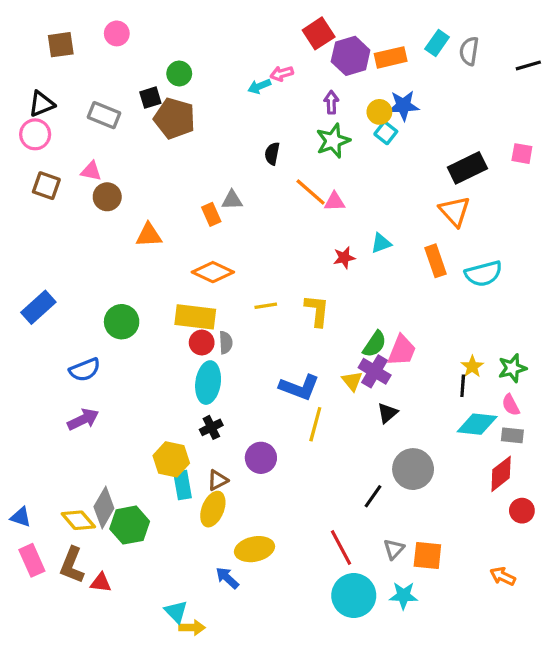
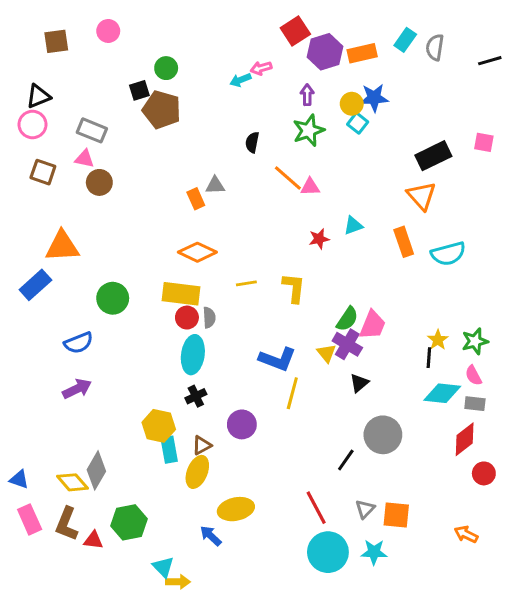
gray rectangle: (104, 115) -> (92, 130), moved
orange triangle: (149, 235) -> (62, 246), moved, size x1.4
green hexagon: (130, 525) -> (129, 522), moved

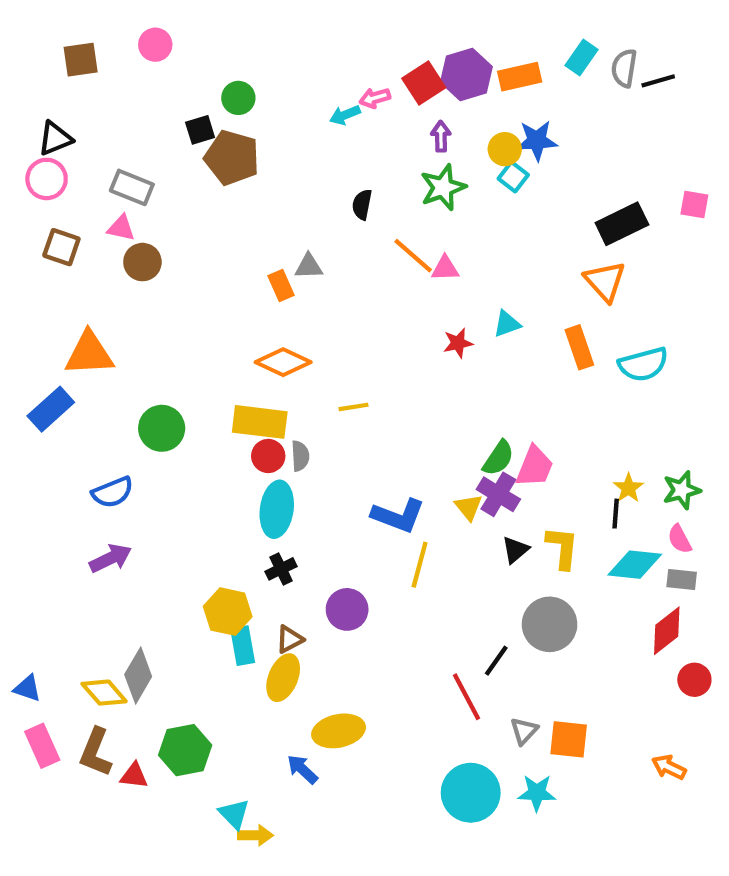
red square: (295, 31) -> (424, 83), moved
black line: (490, 61) -> (658, 81), moved
yellow L-shape: (294, 288) -> (562, 548), moved
red line: (316, 508) -> (466, 697), moved

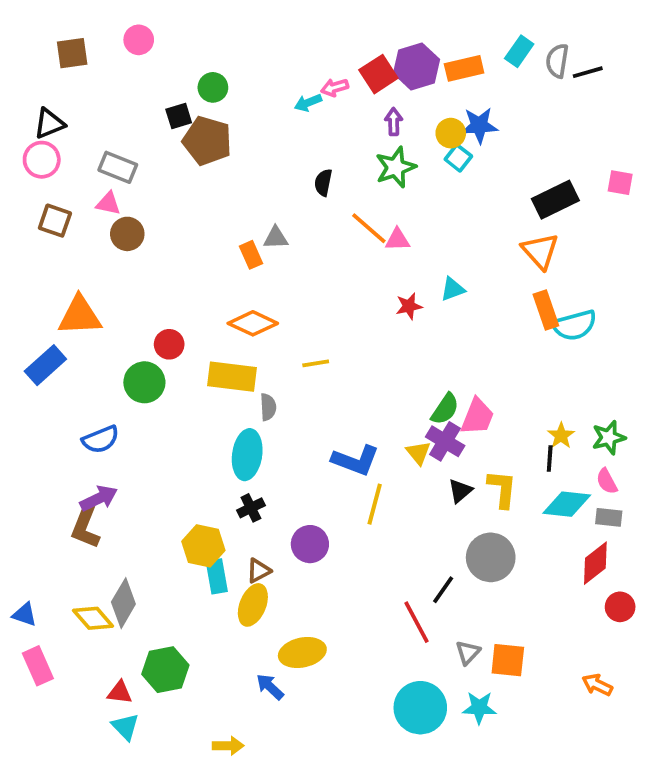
orange rectangle: (579, 347) -> (546, 310), moved
red circle: (268, 456) -> (169, 344), moved
brown L-shape: (96, 752) -> (85, 527), moved
cyan triangle: (234, 814) -> (125, 727), moved

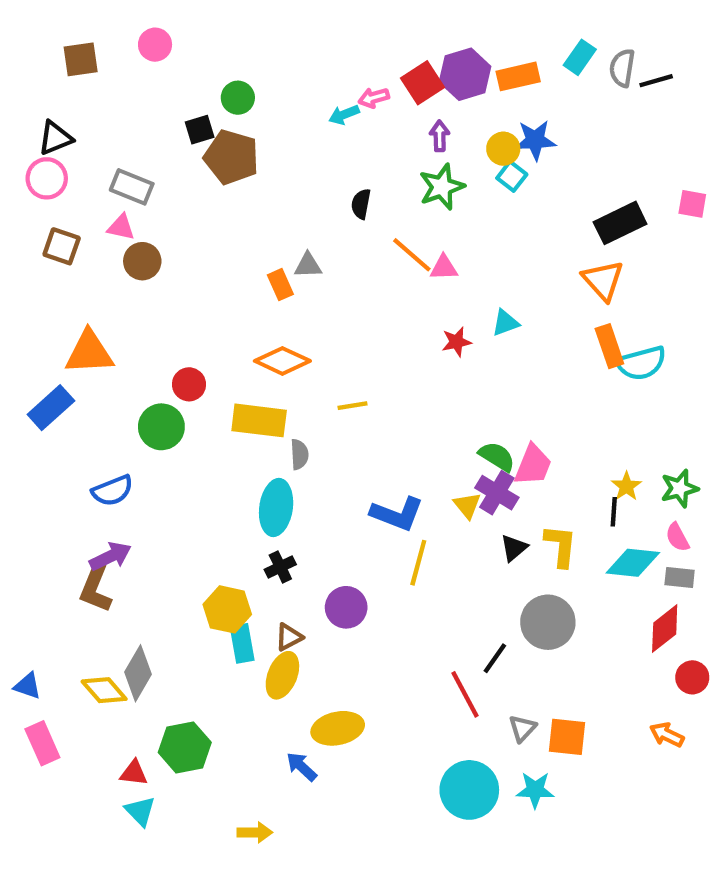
green semicircle: (445, 409) -> (497, 457), turned -92
orange arrow: (597, 685) -> (667, 735), moved

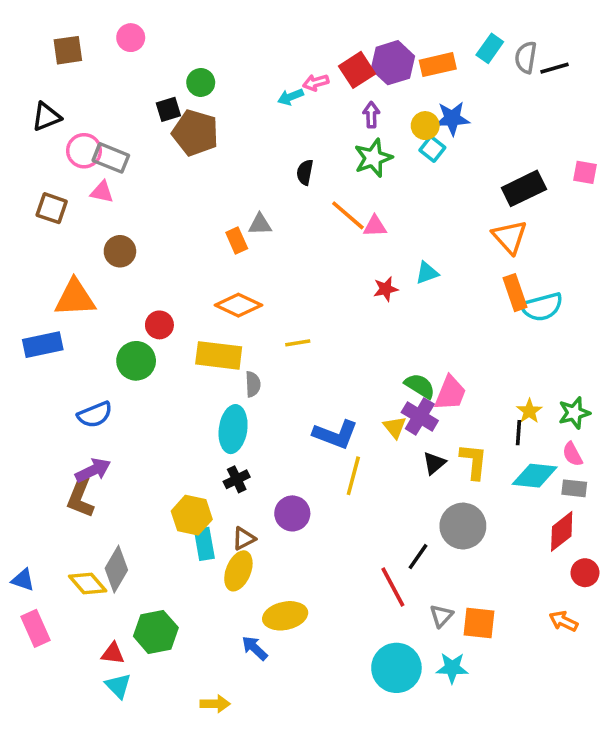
pink circle: (47, 178) -> (84, 151), moved
brown circle: (142, 261) -> (120, 251), moved
blue rectangle: (51, 408) -> (43, 345), turned 30

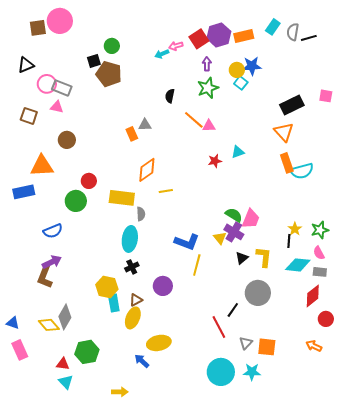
pink circle: (131, 38) -> (60, 21), moved, size x1.6
orange diamond: (238, 305) -> (147, 170), moved, turned -60

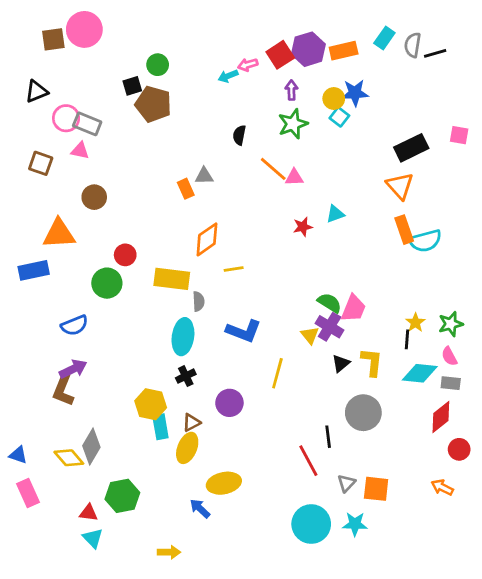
blue L-shape: (187, 242) -> (244, 331), moved
black line: (233, 310) -> (328, 437), turned -42

